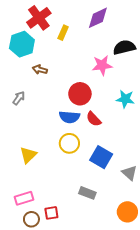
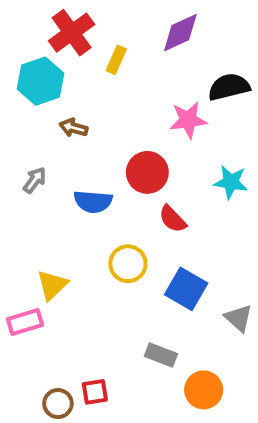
blue semicircle: (69, 117) -> (93, 202), moved
pink rectangle: (24, 198) -> (25, 322), moved
orange circle: (127, 212) -> (204, 390), moved

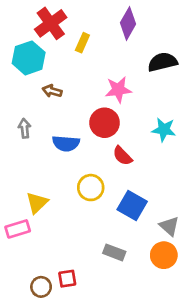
purple diamond: (180, 33) -> (128, 23), turned -36
pink star: (188, 120) -> (118, 90), moved
gray arrow: (35, 180) -> (25, 128), turned -42
orange circle: (204, 390) -> (164, 255), moved

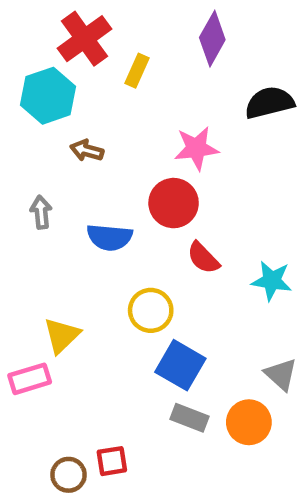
cyan star: (164, 130) -> (272, 281), moved
blue square: (132, 205) -> (180, 365), moved
orange circle: (164, 255) -> (249, 422), moved

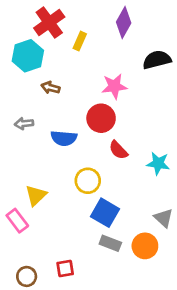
gray arrow: (41, 212) -> (24, 124), turned -90
pink rectangle: (30, 379) -> (17, 221), turned 70
brown circle: (68, 475) -> (27, 276), moved

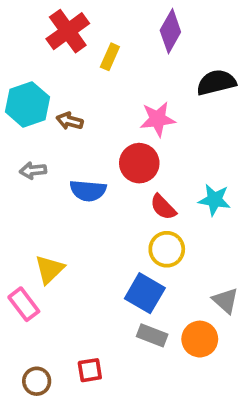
cyan hexagon: (28, 56) -> (27, 104), moved
cyan star: (158, 163) -> (214, 200), moved
yellow circle: (88, 181) -> (167, 249), moved

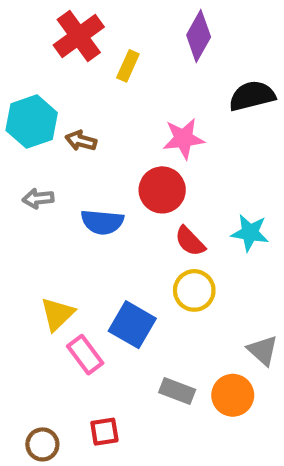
blue square: (145, 293) -> (132, 325), moved
pink rectangle: (24, 304) -> (85, 355), moved

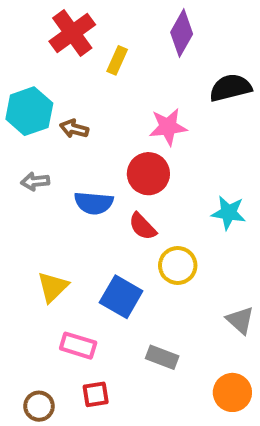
red semicircle: (190, 241) -> (143, 226), moved
pink rectangle: (85, 355) -> (78, 346), moved, turned -36
orange circle: (233, 395) -> (232, 392), moved

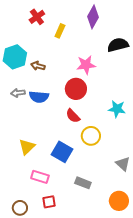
red cross: (72, 33) -> (37, 17), size x0.7
blue semicircle: (94, 203) -> (39, 97), moved

